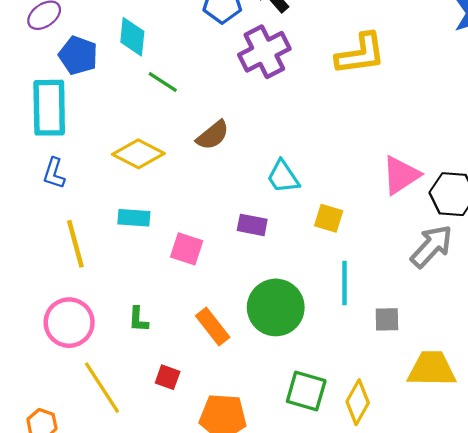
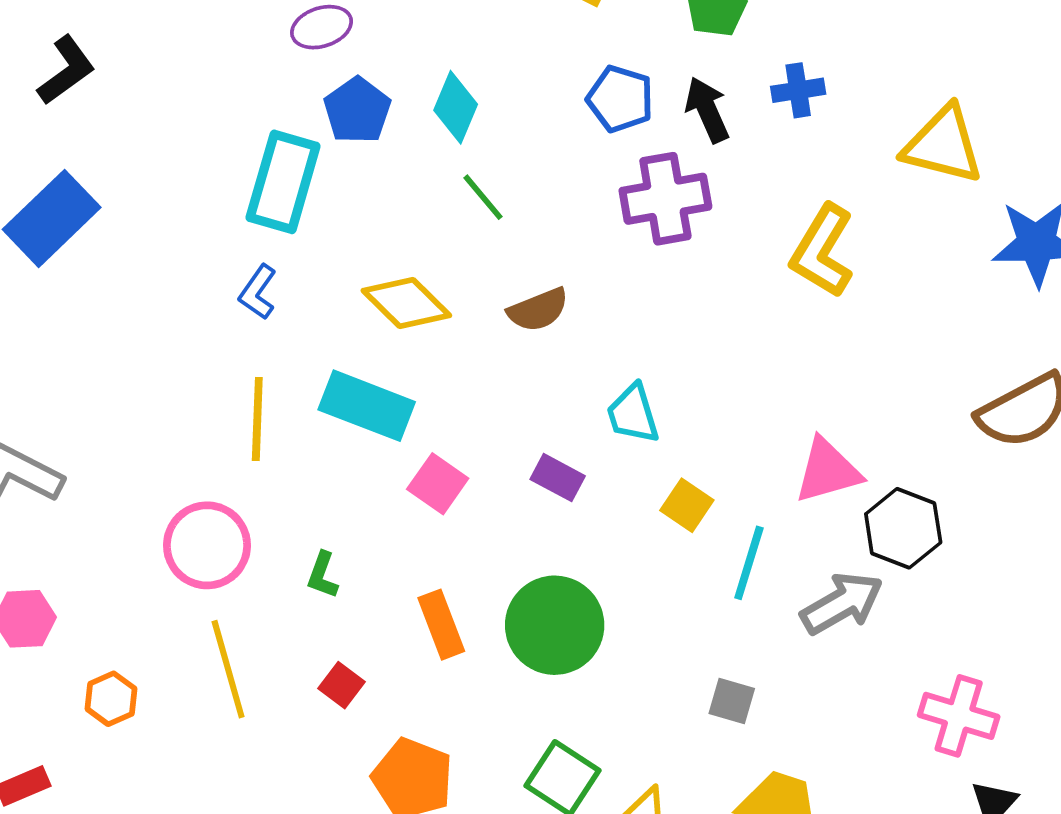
yellow L-shape: (360, 54) -> (822, 251), turned 112
cyan rectangle: (134, 218) -> (367, 406), size x1.6
cyan line: (345, 283) -> (749, 563), moved

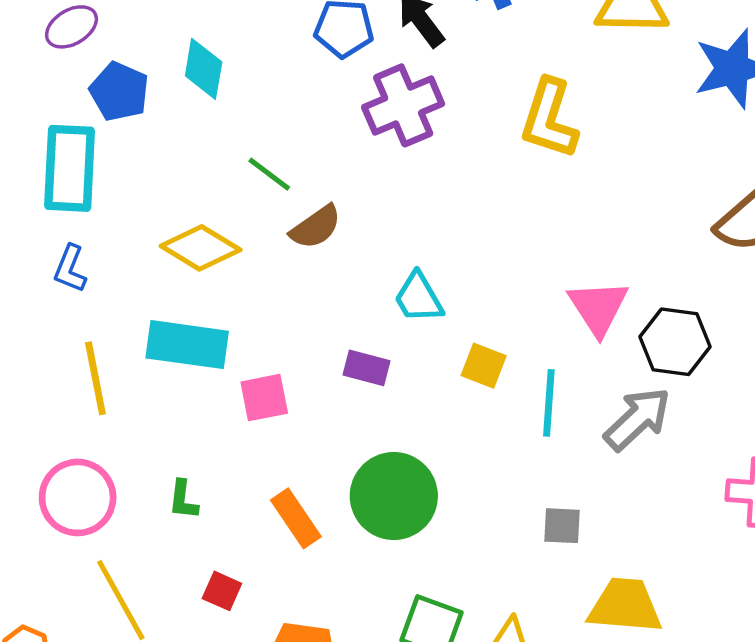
green line: (483, 197) -> (269, 174), moved
pink triangle: (828, 471) -> (598, 307), turned -34
pink square: (438, 484) -> (264, 398), turned -33

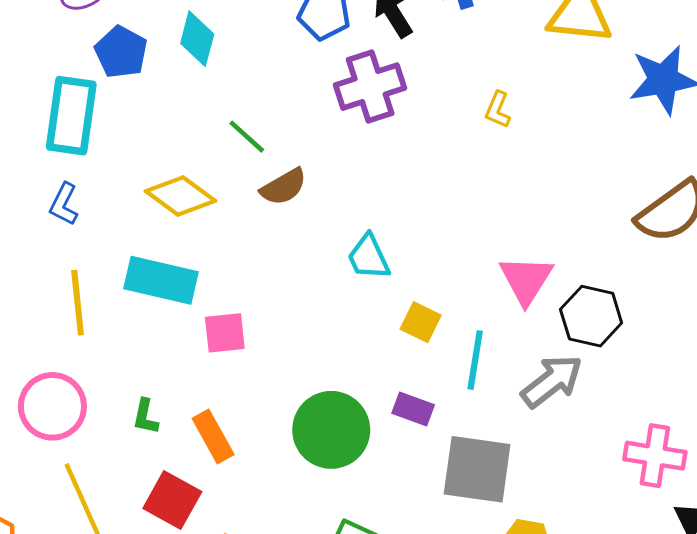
yellow L-shape: (549, 119) -> (498, 110), size x0.5
purple rectangle: (367, 368) -> (413, 409), moved
orange rectangle: (296, 518) -> (213, 436), moved
gray square: (562, 526) -> (477, 469), size x2.0
red square: (222, 591) -> (172, 500), size x1.6

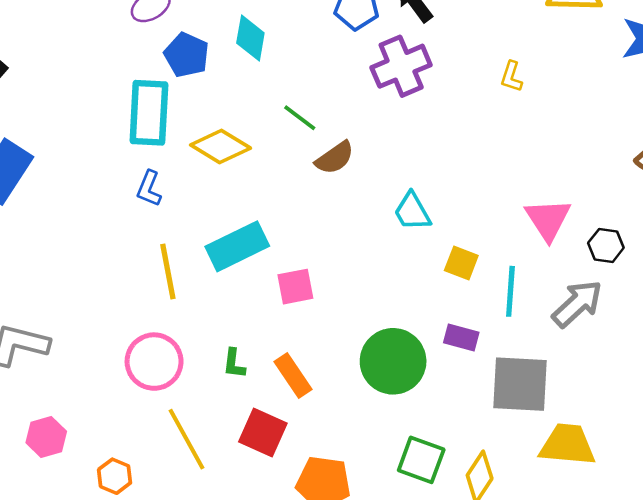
yellow diamond: (180, 196) -> (221, 147), moved
cyan rectangle: (161, 280) -> (237, 246), turned -34
black hexagon: (591, 316) -> (606, 245), size x0.7

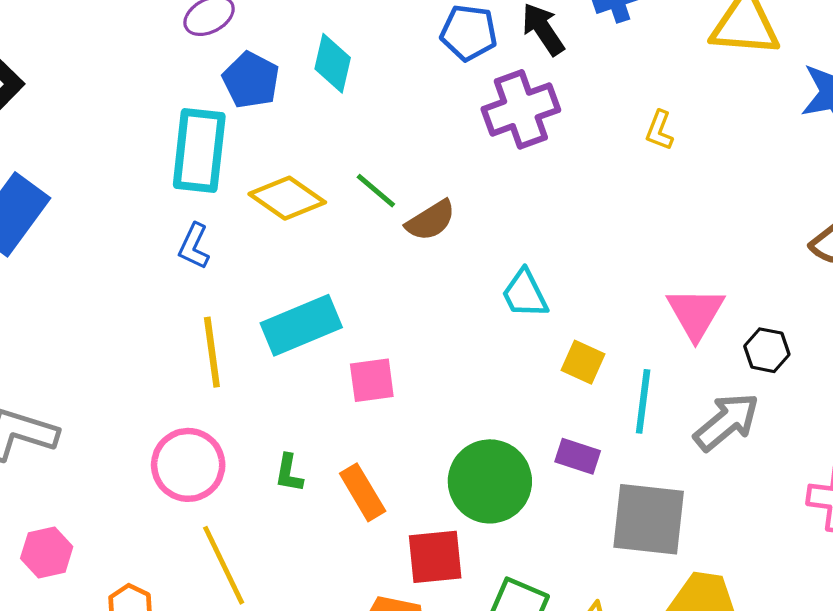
green line: (300, 118) -> (376, 191), moved
red square: (263, 433) -> (435, 557), moved, turned -33

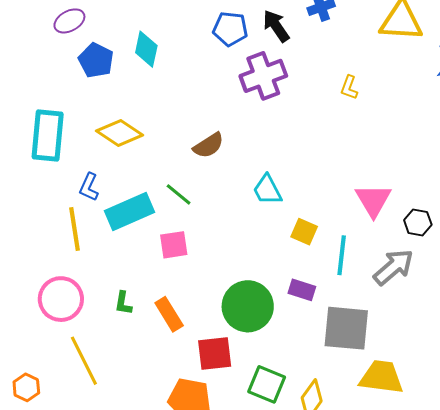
cyan rectangle: (199, 150) -> (48, 136), moved
green line: (376, 191) -> (179, 194), moved
blue L-shape: (194, 246) -> (89, 187), moved

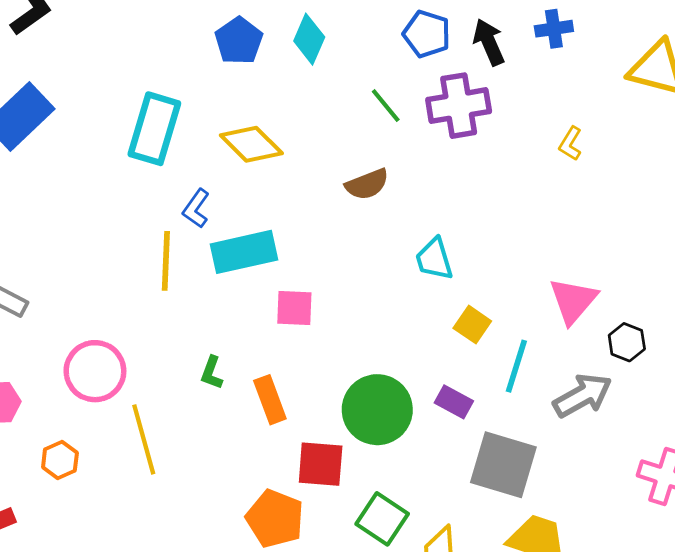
green line: (179, 194) -> (386, 106), moved
pink circle: (61, 299) -> (95, 371), moved

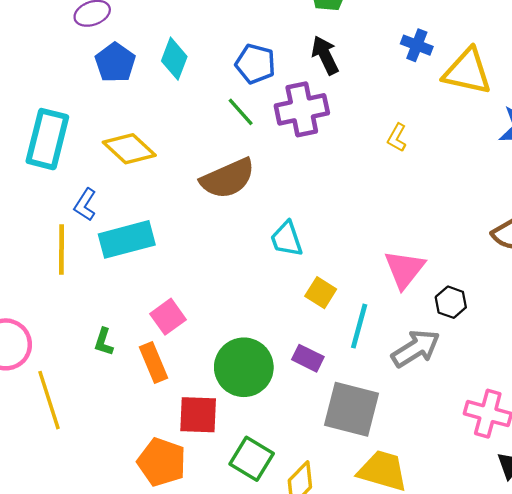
blue cross: (554, 29) -> (417, 45), moved, turned 32
blue pentagon: (427, 34) -> (255, 64), moved
brown semicircle: (367, 184) -> (228, 178), size x1.5
pink square: (294, 308) -> (168, 317), moved, turned -36

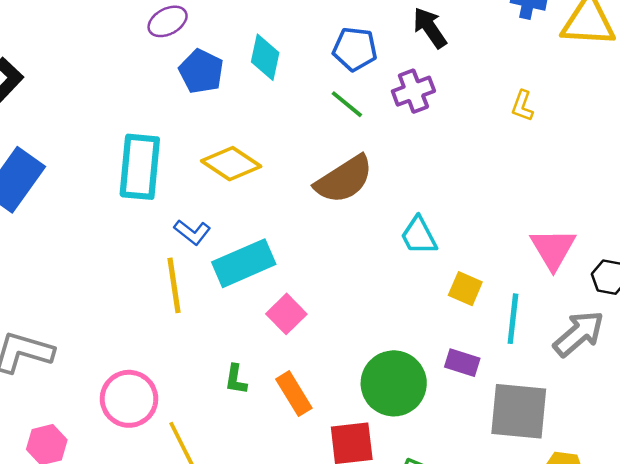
purple cross: (302, 109) -> (413, 91), size x0.7
blue L-shape: (85, 205) -> (192, 232), turned -76
pink square: (168, 317) -> (286, 314), moved

